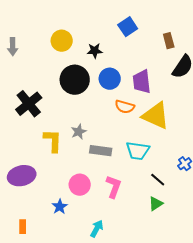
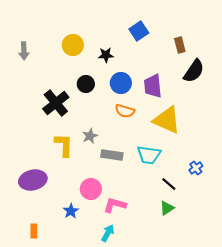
black circle: (75, 80) -> (86, 84), size x0.6
black cross: (29, 104) -> (56, 103), moved
orange semicircle: (125, 107) -> (125, 111), moved
pink L-shape: (114, 187) -> (115, 205), moved, turned -95

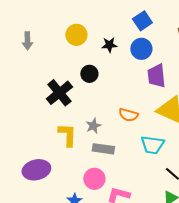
blue circle: (121, 83) -> (141, 49), moved
orange semicircle: (125, 111) -> (128, 115), moved
gray rectangle: (112, 155) -> (103, 149), moved

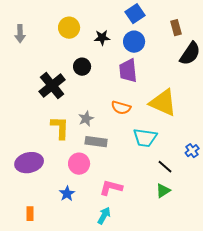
purple trapezoid: (156, 76) -> (128, 71), moved
pink circle: (94, 179) -> (79, 164), moved

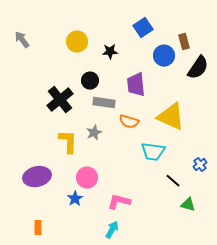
gray arrow: (20, 34) -> (22, 40), moved, turned 144
blue circle: (134, 42) -> (164, 56), moved
gray rectangle: (96, 142) -> (104, 103), moved
green triangle: (163, 191) -> (188, 205), moved, turned 49
blue star: (67, 194) -> (75, 199), moved

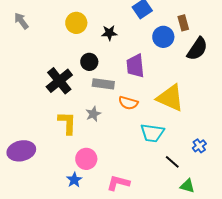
purple ellipse: (37, 177) -> (21, 151), moved

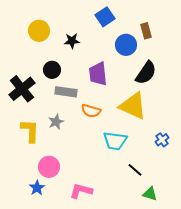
black semicircle: (197, 49) -> (146, 73), moved
blue cross: (199, 146) -> (162, 140), moved

